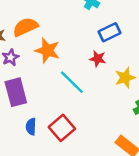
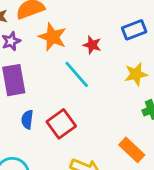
blue rectangle: (110, 32) -> (134, 30), moved
red star: (98, 59) -> (92, 45), moved

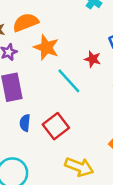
red star: (92, 45) -> (93, 59), moved

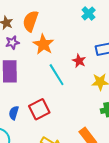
orange semicircle: (26, 22) -> (31, 21), turned -60
blue semicircle: (25, 123) -> (14, 113), moved

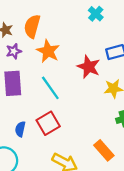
red star: (79, 61) -> (89, 67), size x1.5
cyan line: (57, 75) -> (50, 88), moved

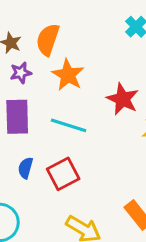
cyan line: (50, 88) -> (69, 125), turned -40
blue semicircle: (20, 129) -> (25, 168), moved

